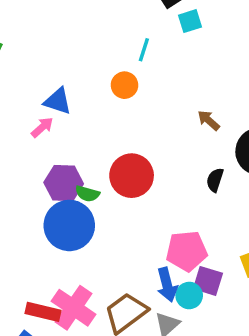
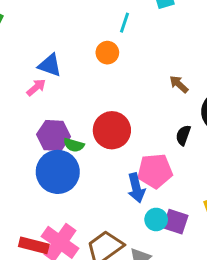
pink pentagon: (187, 251) -> (155, 171), moved
blue arrow: (167, 285) -> (136, 188), moved
cyan circle: (189, 296) -> (156, 219), moved

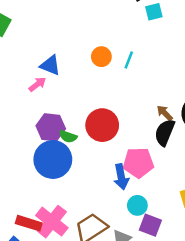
cyan line: (125, 23) -> (129, 60), moved
brown arrow: (179, 84) -> (165, 113), moved
black semicircle: (183, 135) -> (165, 132), size x1.5
purple square: (176, 222) -> (150, 225), moved

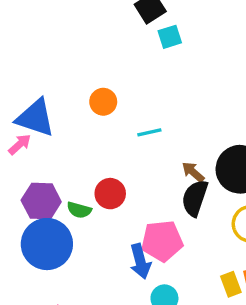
cyan line: (129, 60) -> (149, 132), moved, turned 60
blue triangle: (50, 65) -> (35, 118), size x1.4
red circle: (102, 125) -> (110, 194), size x0.7
green semicircle: (68, 136) -> (79, 210), moved

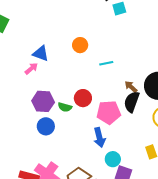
blue triangle: (35, 118) -> (41, 53), size x0.7
pink pentagon: (162, 241) -> (109, 112), moved
blue circle: (47, 244) -> (46, 126), size x0.6

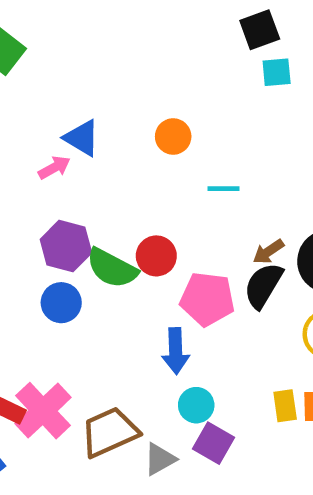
brown arrow: (131, 87) -> (268, 252), turned -88
green semicircle: (65, 107) -> (112, 268), size x1.6

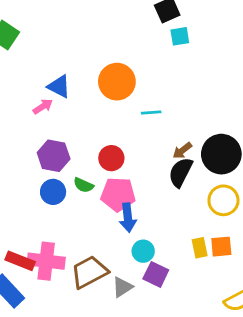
orange circle: (173, 136) -> (117, 82), size x1.6
green semicircle: (112, 268) -> (83, 185), moved, size x0.6
pink pentagon: (207, 299) -> (118, 194), moved
pink cross: (43, 411) -> (46, 261), turned -36

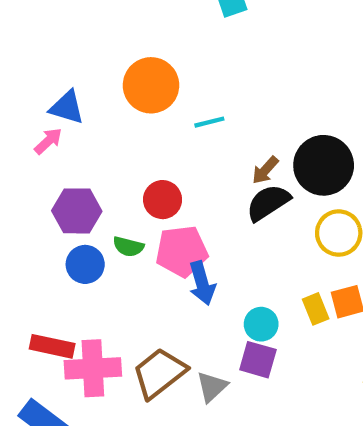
black semicircle: (181, 172) -> (268, 203), turned 40
cyan circle: (143, 251) -> (261, 324), moved
red rectangle: (20, 261) -> (52, 346), moved

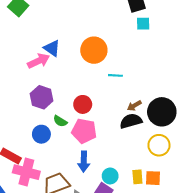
pink arrow: (48, 141) -> (38, 61), size x1.5
blue circle: (85, 264) -> (41, 134), moved
blue arrow: (202, 283) -> (84, 162), moved

